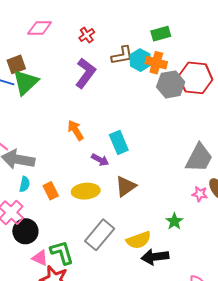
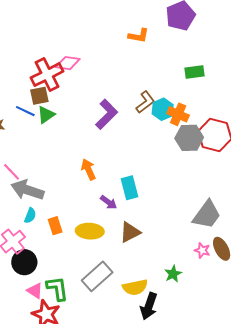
green rectangle: (161, 34) -> (195, 72), moved
red cross: (87, 35) -> (47, 75), moved, size x2.0
brown L-shape: (122, 55) -> (145, 102), turned -35
green triangle: (26, 82) -> (46, 115), size x0.7
black arrow: (155, 257) -> (149, 306), turned -72

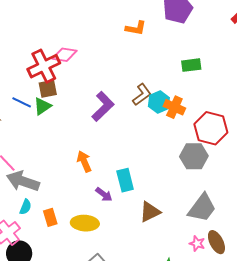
brown square: (39, 96) -> (48, 89), moved
gray hexagon: (189, 138) -> (194, 156), moved
brown triangle: (130, 232) -> (150, 212), moved

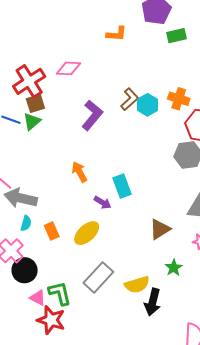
pink diamond: (64, 55) -> (69, 68), moved
green rectangle: (191, 65) -> (177, 36), moved
orange cross: (174, 107) -> (179, 99), moved
brown triangle: (150, 212) -> (160, 229), moved
yellow ellipse: (85, 223) -> (87, 233), turned -40

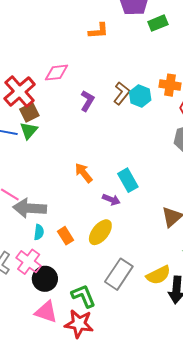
purple L-shape: (92, 115) -> (87, 101), moved, size x0.7
pink triangle: (38, 298) -> (46, 312), moved, size x1.4

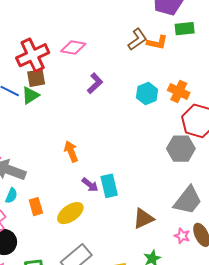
orange L-shape: (98, 31) -> (157, 43), moved
brown L-shape: (122, 93) -> (137, 39), moved
cyan rectangle: (128, 180) -> (109, 186), moved

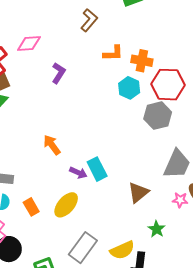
orange L-shape: (157, 43) -> (113, 53), moved
cyan hexagon: (147, 94) -> (129, 88), moved

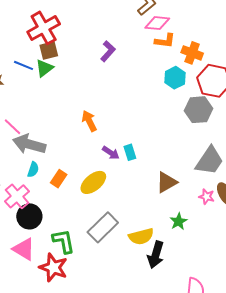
pink diamond: (29, 43) -> (157, 23), moved
cyan rectangle: (97, 169) -> (130, 152), size x0.7
orange rectangle: (31, 207) -> (59, 179), turned 54

